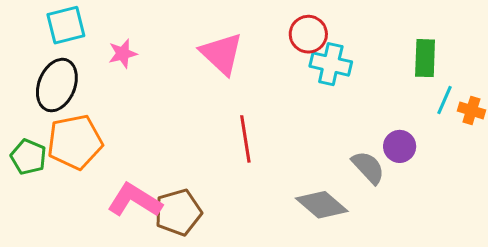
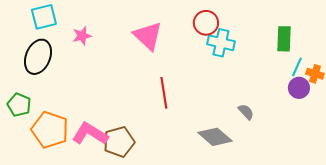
orange pentagon: (75, 142) -> (50, 130), moved, turned 30
purple circle: (400, 146) -> (299, 88), moved
gray semicircle: (368, 167) -> (246, 112), size x0.7

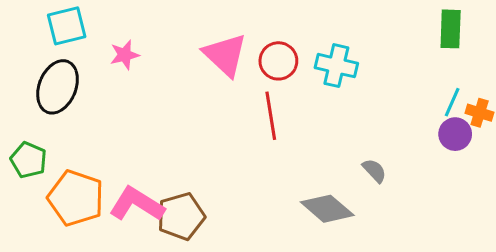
red circle: (206, 23) -> (278, 61), moved
green rectangle: (284, 39) -> (451, 29), moved
red line: (164, 93) -> (271, 116), moved

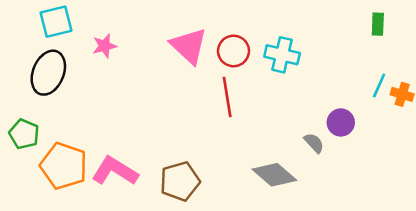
green rectangle: (451, 29) -> (378, 24), size x0.7
purple circle: (455, 134) -> (341, 122), moved
brown pentagon: (181, 216) -> (180, 181), moved

